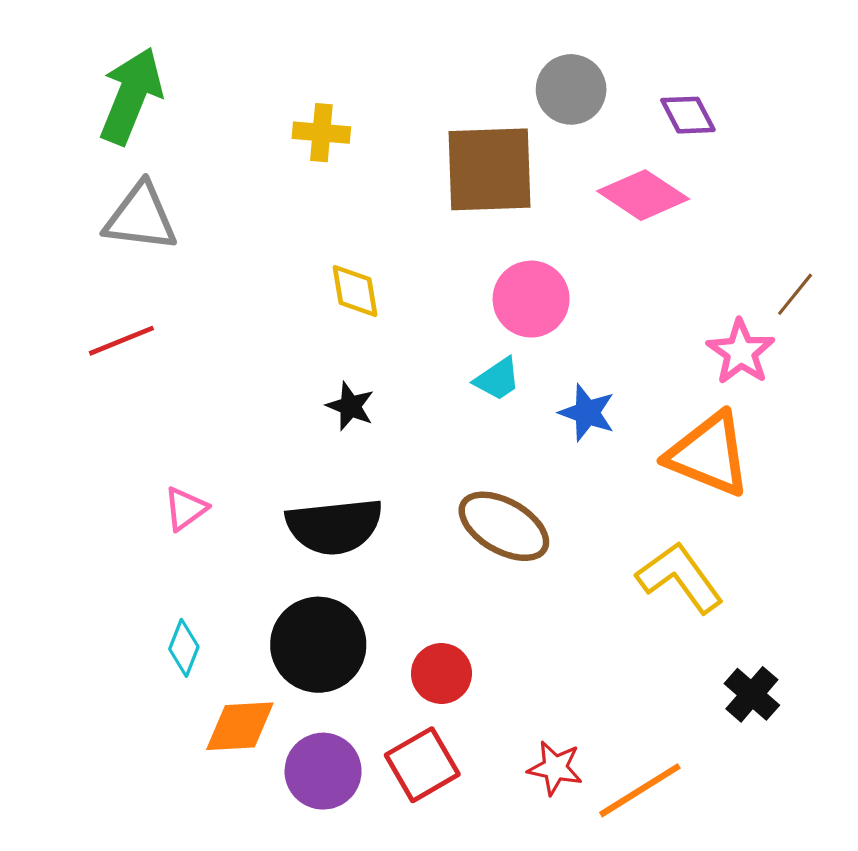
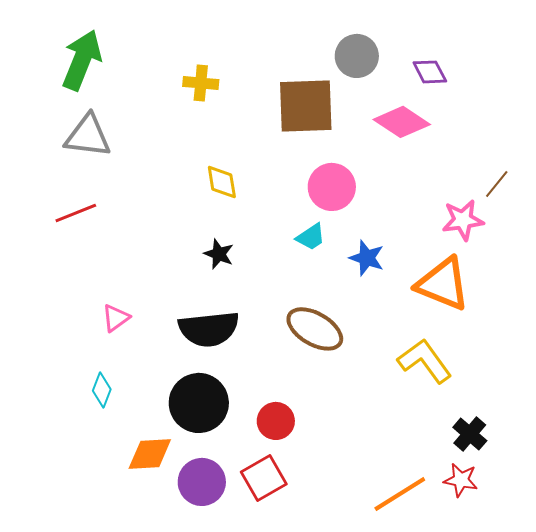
pink star: (741, 352) -> (463, 220), turned 30
cyan diamond: (184, 648) -> (102, 390), moved
red star: (555, 768) -> (461, 480), moved

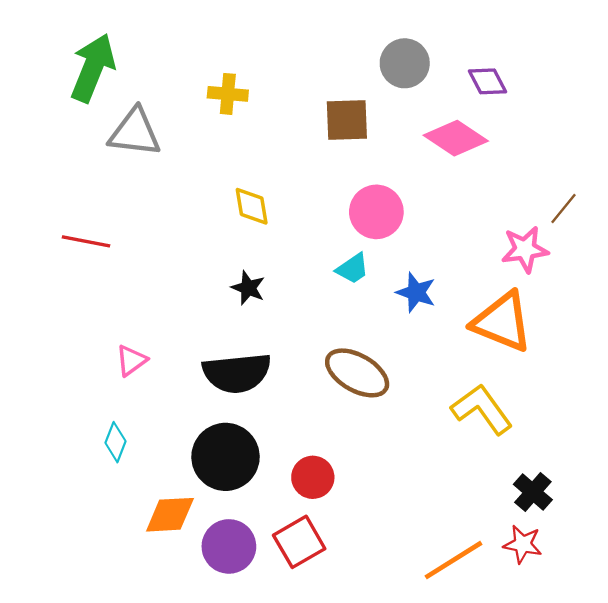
brown square: (306, 106) -> (347, 120), size x0.7
gray triangle: (88, 136) -> (135, 132), moved
red line: (76, 213) -> (86, 241), turned 33

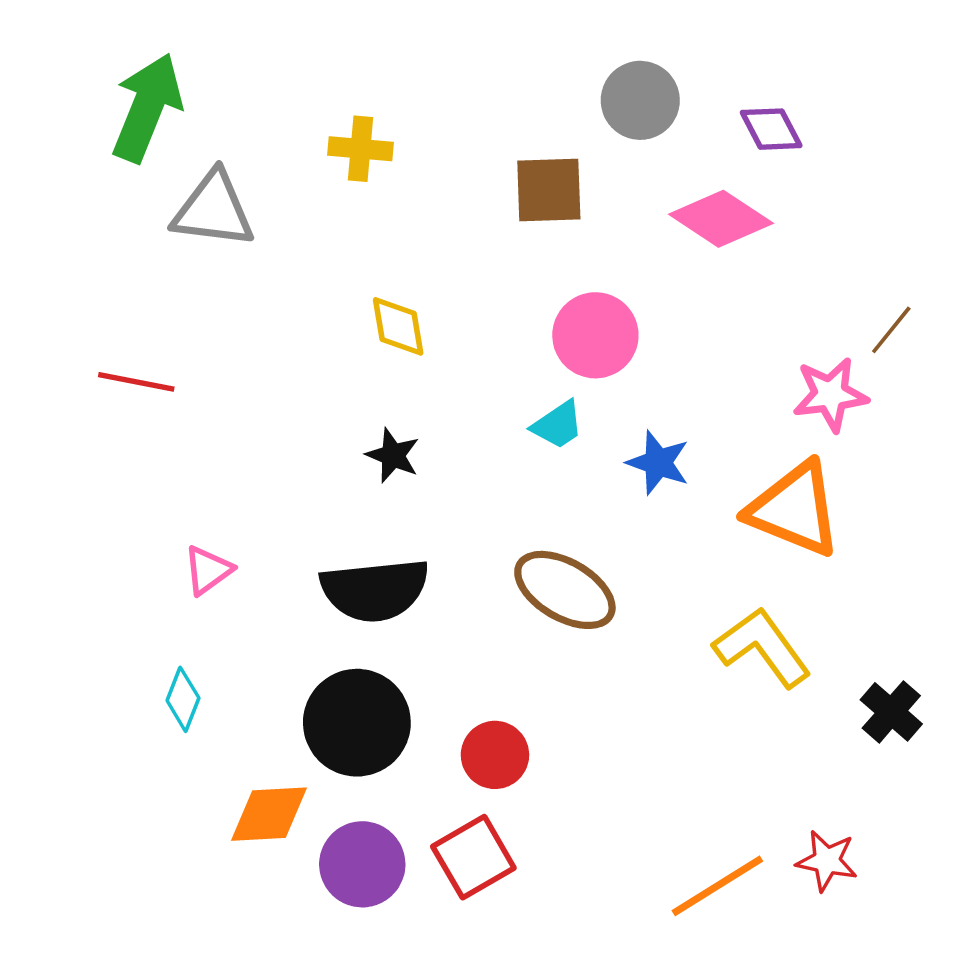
black cross: (533, 492) -> (891, 712), moved

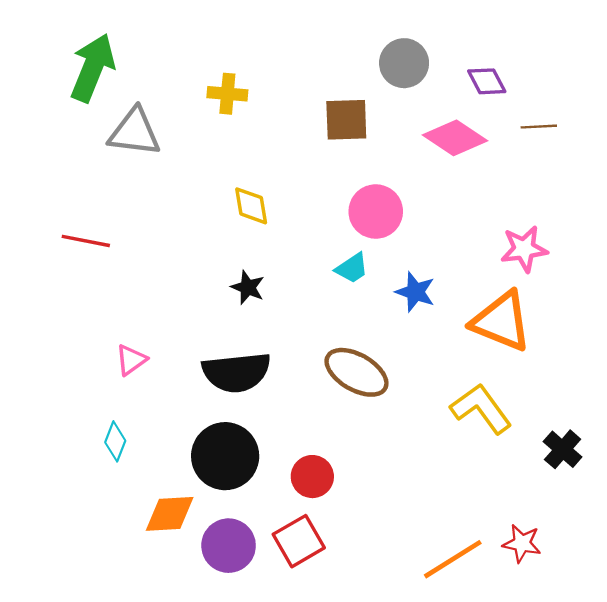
brown line: (891, 330) -> (539, 127), moved, turned 48

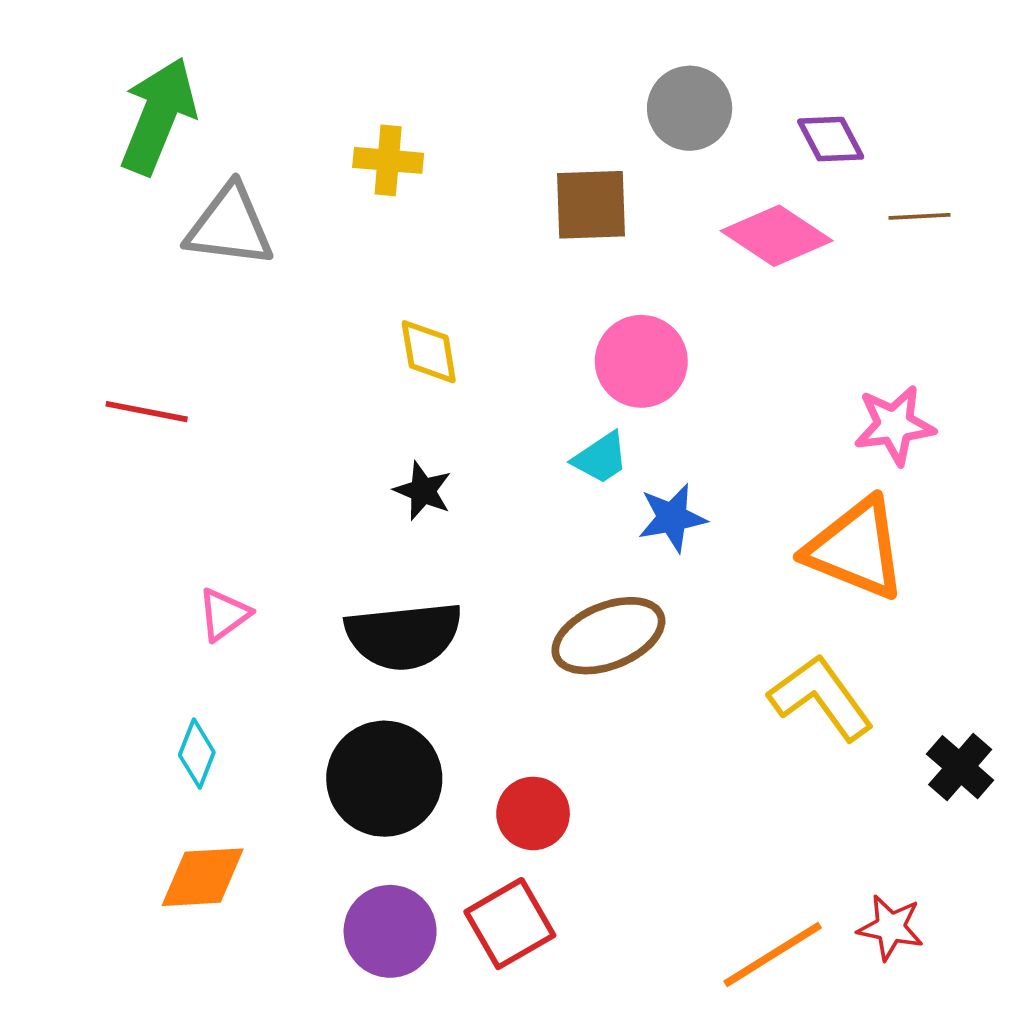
blue star: (415, 292) -> (672, 518), moved, turned -30
brown ellipse: (356, 372) -> (608, 636), turned -52
orange diamond: (170, 514) -> (203, 877), moved

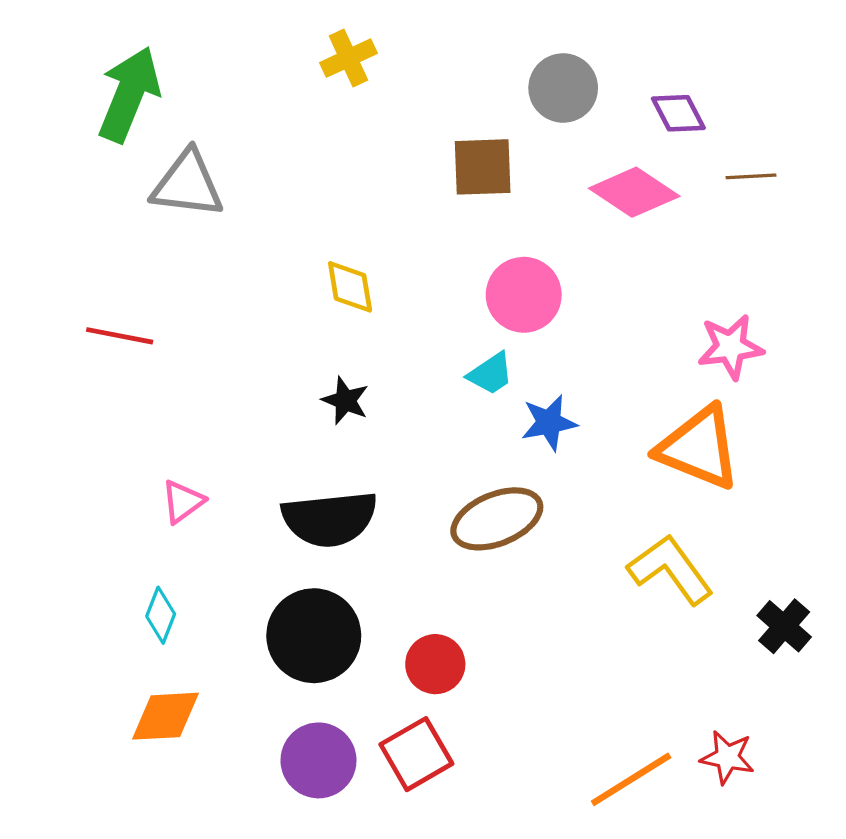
yellow cross: (388, 160) -> (348, 58), moved, turned -30

